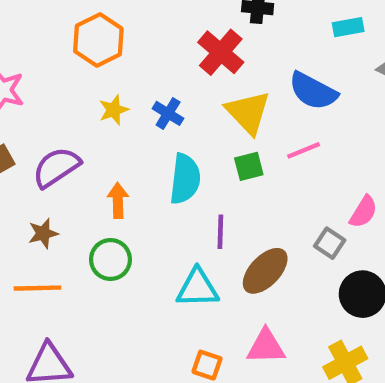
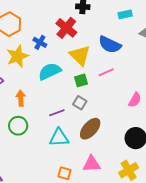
yellow star: (114, 110) -> (17, 56), size x1.6
blue cross: (168, 113) -> (40, 42), moved
cyan semicircle: (185, 179) -> (50, 71), moved, turned -120
purple line: (220, 232) -> (57, 113), moved, turned 70
gray square: (330, 243) -> (80, 103), moved

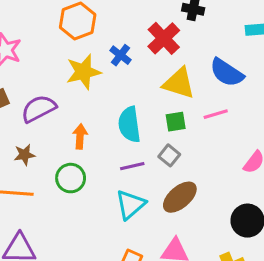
yellow triangle: (80, 55) -> (179, 83), turned -35
cyan semicircle: (50, 71) -> (129, 124), moved, turned -80
cyan triangle: (59, 138) -> (131, 205), turned -45

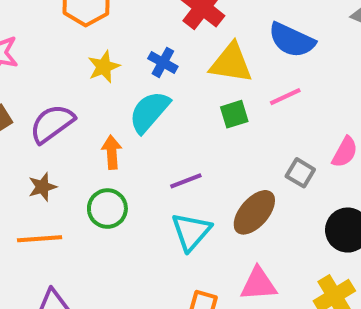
blue cross: (121, 55) -> (163, 62), moved
yellow star: (83, 72) -> (104, 67), size x0.7
cyan semicircle: (129, 124) -> (149, 112), moved, turned 57
gray square: (169, 155) -> (300, 173), moved

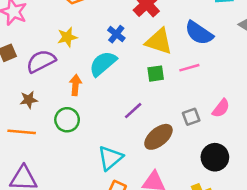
yellow star: (104, 67) -> (67, 37), moved
gray square: (300, 173) -> (191, 117), turned 30
purple line: (186, 181) -> (133, 111), moved, turned -30
cyan triangle: (191, 232) -> (110, 158), moved

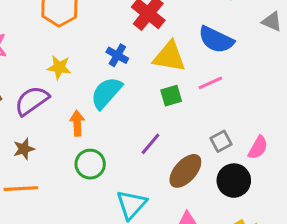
yellow star: (67, 37) -> (59, 67), turned 30
pink semicircle: (221, 108) -> (258, 148), moved
green circle: (67, 120) -> (90, 164), moved
black circle: (215, 157) -> (234, 181), moved

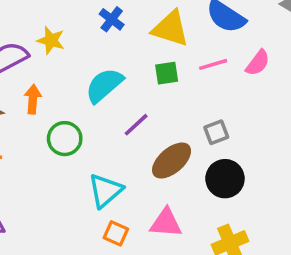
yellow star: (59, 67) -> (51, 40), moved
cyan semicircle: (106, 93) -> (104, 85), moved
orange arrow: (77, 123) -> (33, 99), moved
pink semicircle: (258, 148) -> (258, 63), moved

